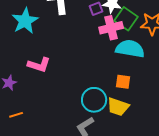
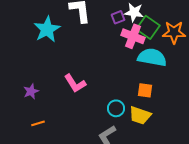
pink cross: (111, 28) -> (133, 36), turned 35
pink L-shape: (39, 65) -> (75, 83), moved, turned 40
cyan circle: (94, 100) -> (116, 108), size x0.7

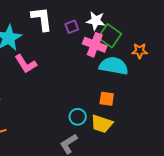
purple square: (118, 17) -> (72, 27), moved
orange star: (174, 32) -> (140, 51), moved, size x0.7
pink L-shape: (75, 83) -> (26, 64), moved

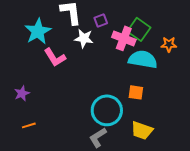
white star: (96, 21) -> (84, 38), moved
cyan circle: (78, 117) -> (107, 110), size x1.8
yellow trapezoid: (102, 124) -> (142, 130), moved

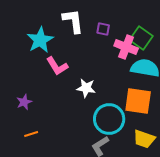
purple square: (101, 20) -> (103, 29), turned 32
white star: (84, 38) -> (86, 88), moved
orange square: (136, 92) -> (138, 101), size x1.8

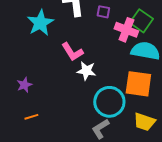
pink L-shape: (57, 66) -> (72, 52), moved

